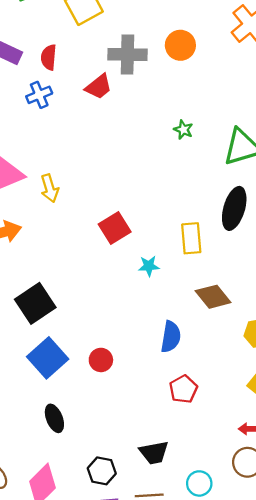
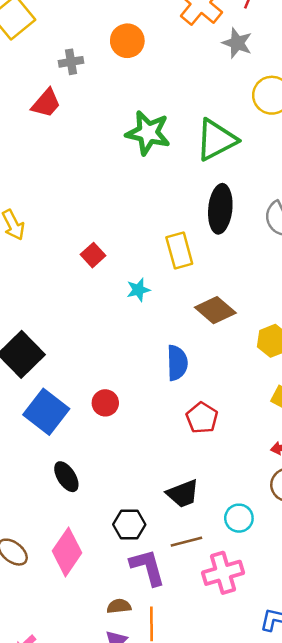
gray cross: (127, 54) -> (71, 62), size x0.6
green star: (183, 130) -> (148, 133), size x2.0
red square: (115, 228) -> (93, 255), size x0.7

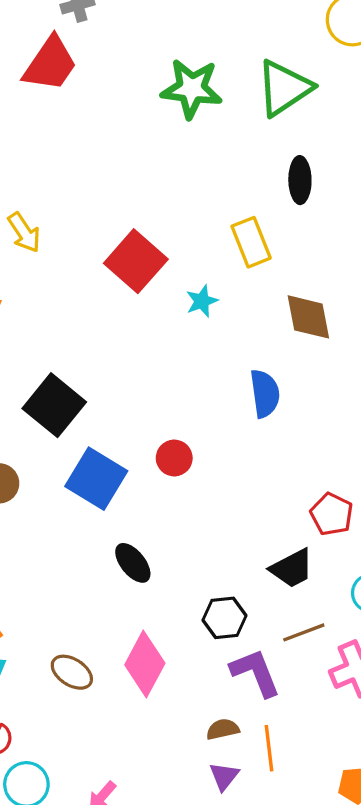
red trapezoid: (46, 103) -> (50, 64), size x1.4
black ellipse: (220, 209) -> (300, 180), size x0.7
red square: (93, 255) -> (136, 261), size x1.8
brown diamond: (215, 310) -> (308, 317), turned 45
red pentagon: (202, 418) -> (332, 514), moved

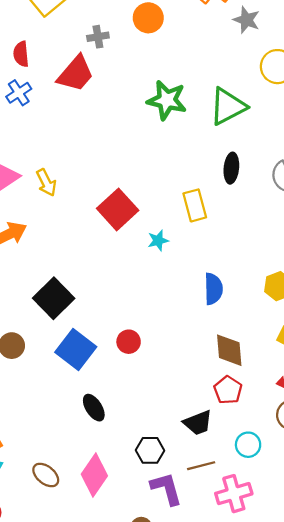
brown diamond: (308, 317) -> (229, 350), moved
blue semicircle: (265, 394) -> (213, 289), moved

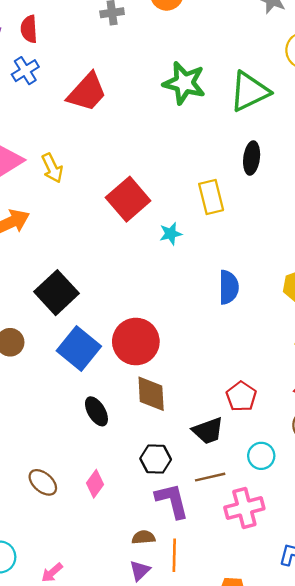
red trapezoid: (76, 74) -> (87, 92), moved
red circle: (129, 342) -> (136, 342), size x1.8
brown diamond: (229, 350) -> (151, 394), moved
pink diamond: (94, 475) -> (95, 484), size x0.6

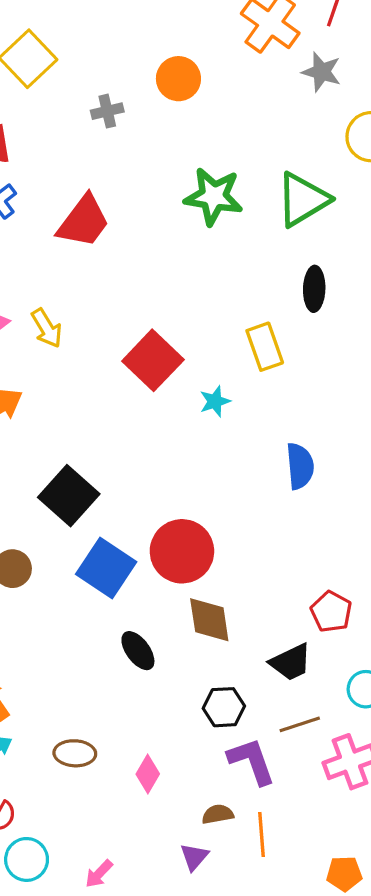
brown ellipse: (43, 482) -> (75, 753), turned -32
pink diamond: (95, 484) -> (148, 774), moved
purple triangle: (140, 571) -> (194, 857), moved

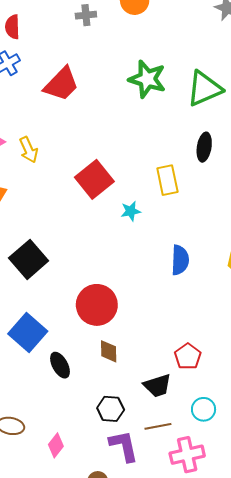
blue square: (106, 568) -> (28, 333), moved
brown diamond: (209, 620) -> (109, 351), size x0.7

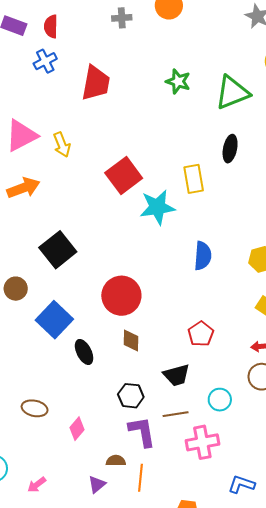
green star: (147, 79) -> (178, 81), size x0.7
red trapezoid: (61, 84) -> (96, 83), turned -36
cyan star: (131, 211) -> (157, 207), size x1.8
red pentagon: (188, 356) -> (201, 334), moved

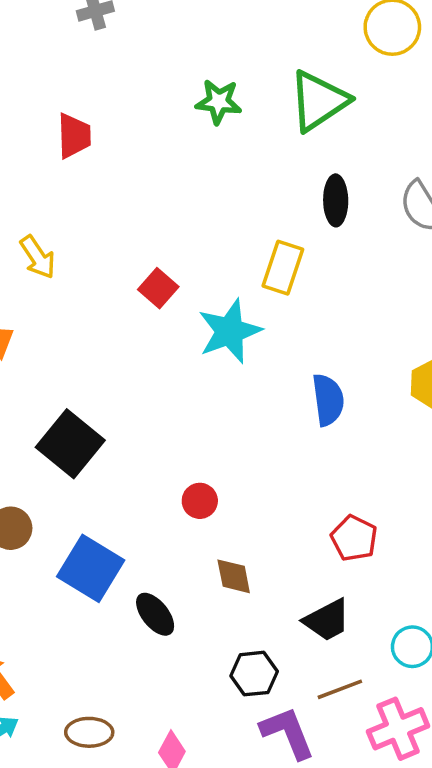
red trapezoid: (96, 83) -> (74, 136), size x0.7
red square: (124, 175) -> (158, 288), size x0.6
yellow rectangle: (194, 179) -> (283, 268), turned 40
red circle: (121, 296) -> (200, 501), size x0.5

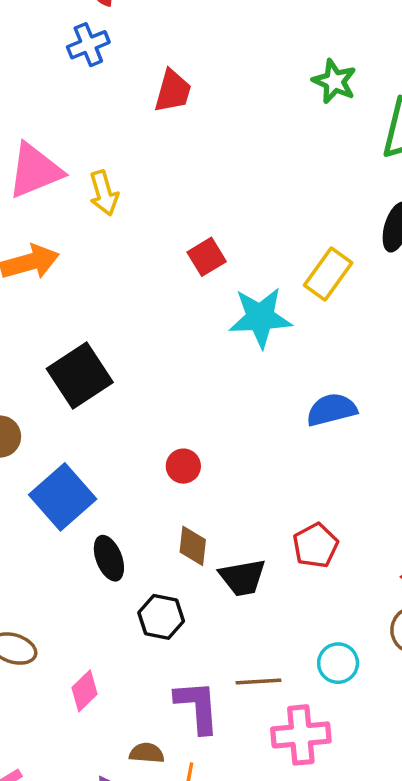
green star: (219, 102) -> (334, 81), moved
blue semicircle: (328, 400) -> (332, 410), turned -114
black trapezoid: (327, 620) -> (242, 577), moved
black hexagon: (254, 674) -> (161, 617), moved

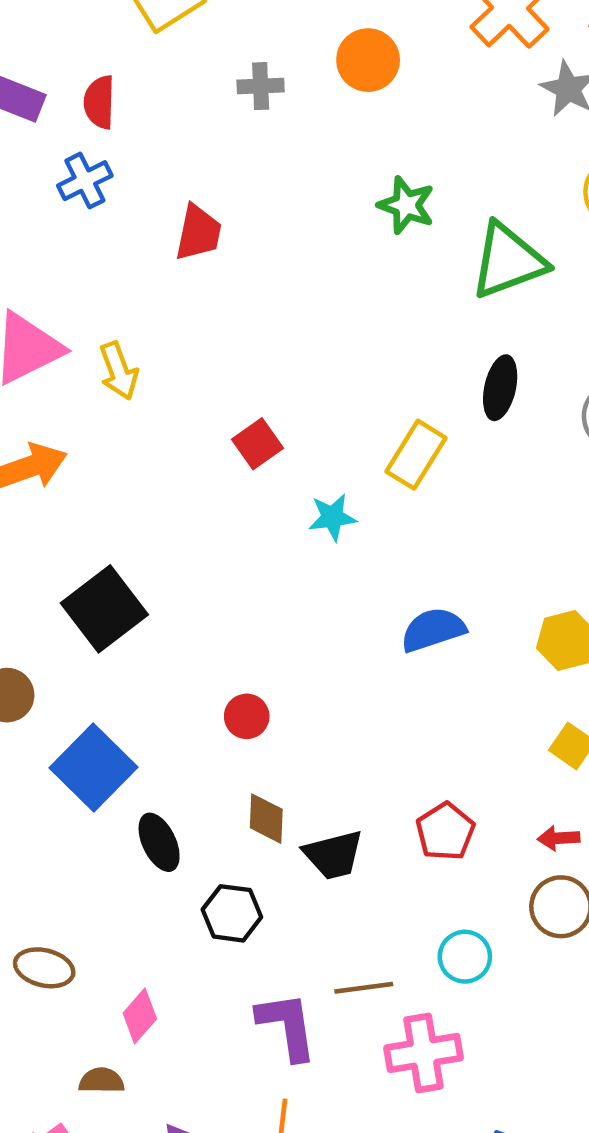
cyan star: (260, 317) -> (332, 517), size x0.6
red pentagon: (315, 546) -> (445, 832), moved
brown semicircle: (147, 753) -> (102, 1081), moved

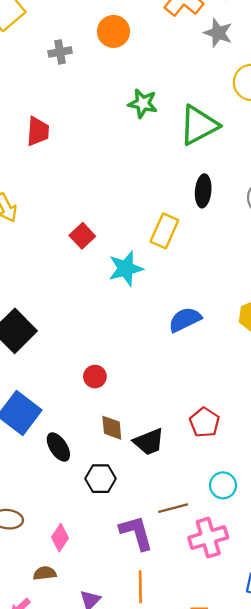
cyan star: (332, 517) -> (126, 269), size x1.4

